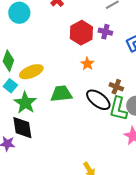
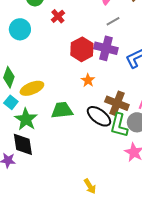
purple cross: (105, 32) -> (106, 48), size x1.6
brown cross: (116, 87) -> (117, 103), size x1.6

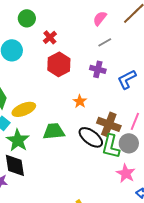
purple cross: (106, 48) -> (98, 69), size x0.7
red hexagon: (82, 49) -> (59, 64), moved

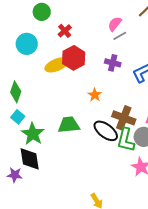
pink semicircle: (100, 18) -> (115, 24), moved
yellow ellipse: (24, 109) -> (57, 65), moved

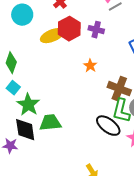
purple cross: (113, 63) -> (96, 30), moved
green trapezoid: (69, 125) -> (50, 123), moved
black ellipse: (106, 131) -> (108, 126), moved

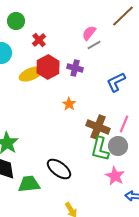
green trapezoid: (50, 123) -> (29, 184), moved
black ellipse: (108, 126) -> (59, 169), moved

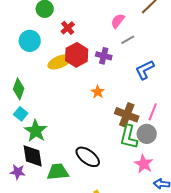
gray line: (94, 45) -> (128, 40), moved

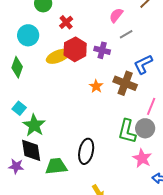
green diamond: (19, 89) -> (17, 67), moved
brown cross: (127, 115) -> (125, 83), moved
black ellipse: (88, 157) -> (86, 151), turned 65

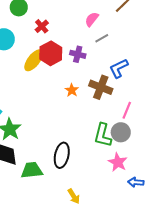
yellow ellipse: (58, 56) -> (34, 60), turned -30

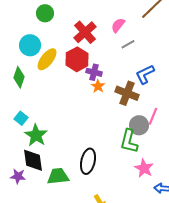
red cross: (42, 26) -> (85, 32), moved, size x1.6
purple cross: (78, 54) -> (94, 72), moved
yellow ellipse: (34, 60) -> (47, 59), moved
orange star: (72, 90) -> (98, 86), moved
gray circle: (121, 132) -> (139, 125), moved

